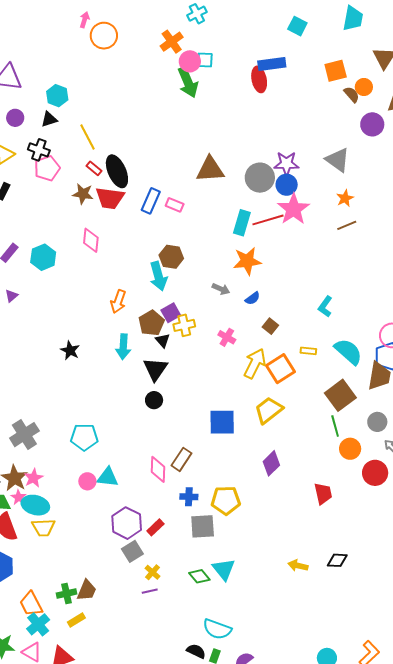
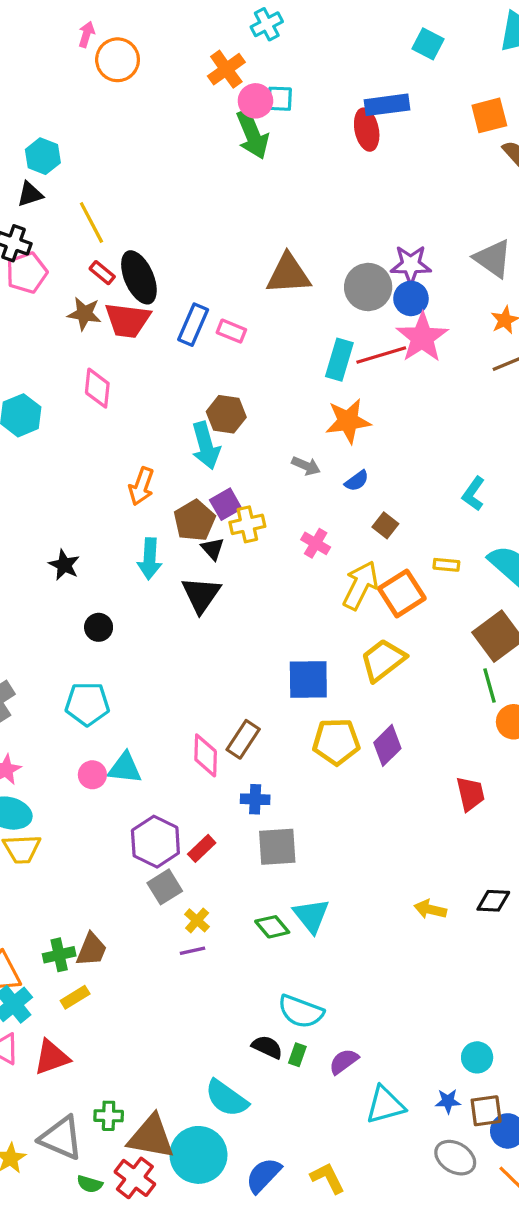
black circle: (154, 400) -> (99, 627), moved
yellow pentagon: (226, 500) -> (336, 742), moved

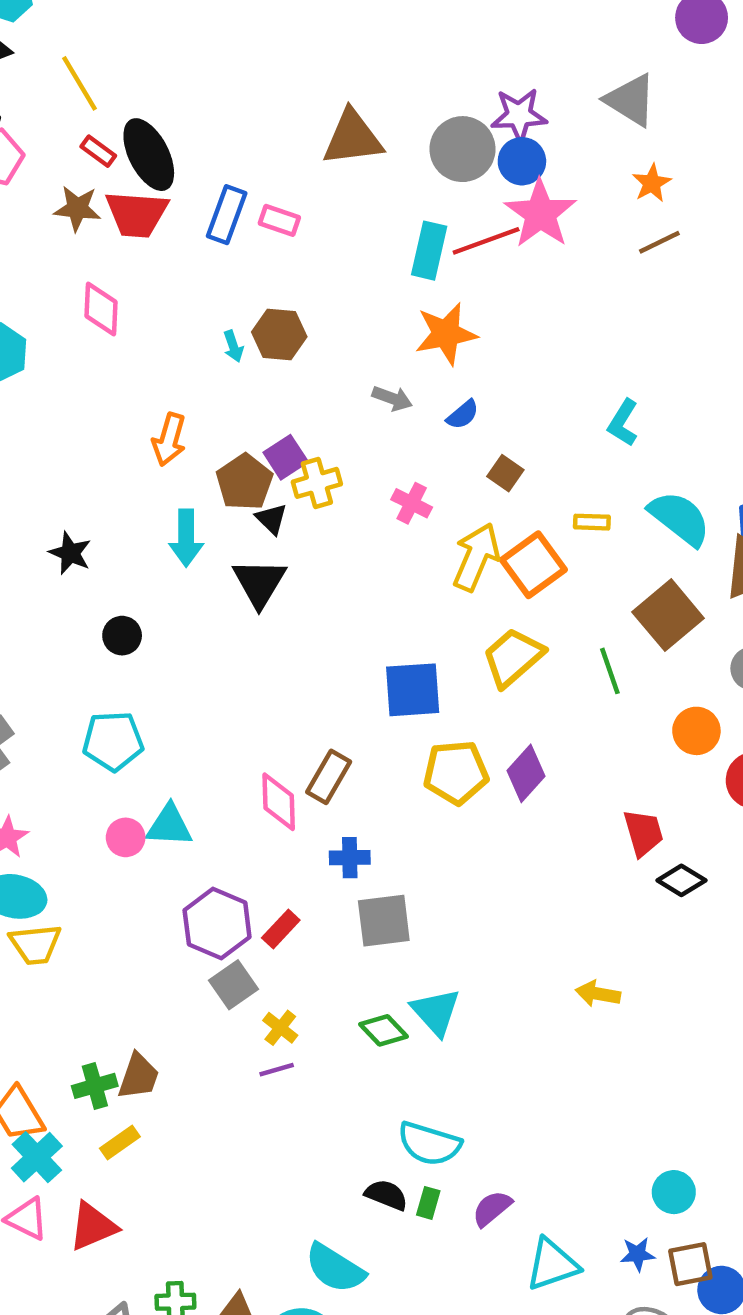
cyan arrow: (206, 446) -> (233, 346), moved, size x0.5
green line: (489, 685) -> (610, 671), moved
black diamond: (493, 901) -> (681, 880), moved, turned 32

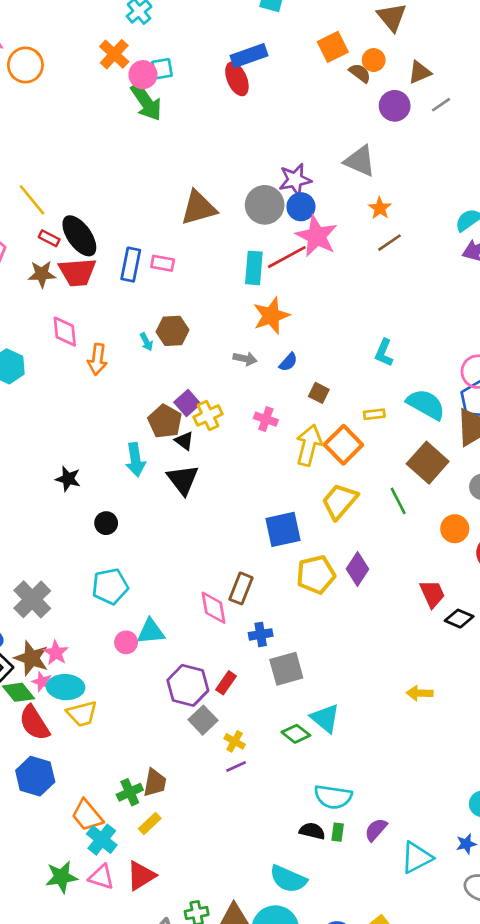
orange arrow: (169, 439) -> (97, 359), moved

